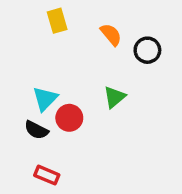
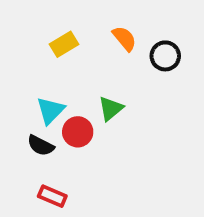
yellow rectangle: (57, 21) -> (64, 44), moved, turned 75
green triangle: (114, 97) -> (111, 108), moved

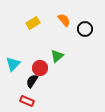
cyan triangle: (50, 110) -> (13, 64), moved
black semicircle: (41, 145) -> (32, 81), moved, turned 96

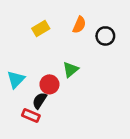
orange semicircle: (64, 20) -> (79, 25), turned 64
red rectangle: (27, 101) -> (31, 115), moved

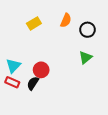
green triangle: (71, 70) -> (85, 58), moved
red rectangle: (31, 115) -> (12, 82), moved

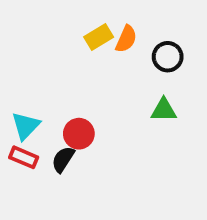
yellow rectangle: (34, 23) -> (99, 37), moved
green triangle: (85, 58) -> (164, 110), turned 40

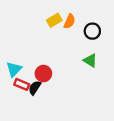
green triangle: (164, 110) -> (90, 60), turned 32
red rectangle: (24, 157) -> (22, 84), moved

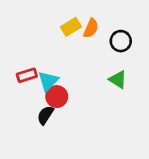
cyan triangle: (14, 69) -> (48, 81), moved
red rectangle: (22, 84) -> (27, 75), moved, turned -40

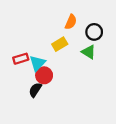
yellow rectangle: (71, 27) -> (60, 44), moved
green triangle: (118, 80) -> (89, 52), moved

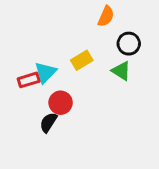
orange semicircle: (71, 22) -> (106, 16), moved
cyan triangle: (37, 63) -> (45, 72), moved

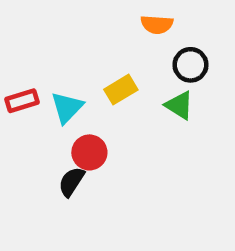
orange semicircle: (106, 16) -> (157, 24), turned 70
red rectangle: (29, 80) -> (22, 101), moved

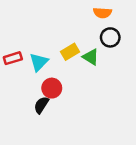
orange semicircle: (157, 24) -> (102, 13), moved
green triangle: (179, 105) -> (91, 57), moved

